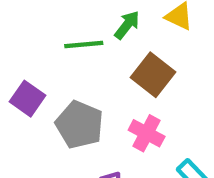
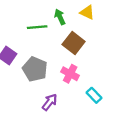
green arrow: (127, 25) -> (60, 17), turned -63

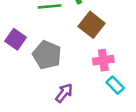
pink cross: (70, 74) -> (103, 60), moved, turned -36

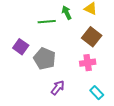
brown square: (92, 25) -> (92, 37), moved
cyan rectangle: (115, 85) -> (97, 93), moved

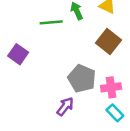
gray pentagon: (45, 59) -> (82, 78), moved
pink cross: (88, 63) -> (111, 87), moved

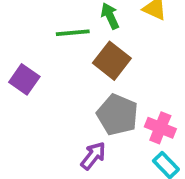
brown square: (109, 41) -> (112, 61), moved
pink cross: (111, 87) -> (160, 128), turned 30

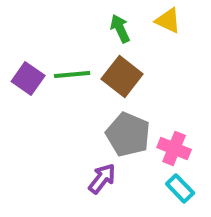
green line: (73, 33) -> (72, 75), moved
purple square: (24, 79) -> (28, 79), moved

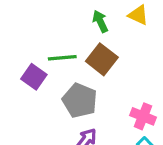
purple square: (28, 79) -> (34, 77), moved
gray pentagon: (128, 134) -> (80, 101), moved

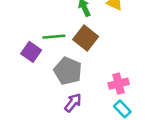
pink cross: (143, 116) -> (119, 84), turned -36

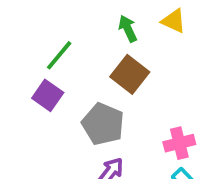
green line: (54, 37) -> (59, 55), moved, turned -45

